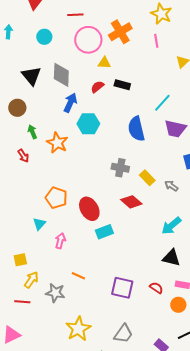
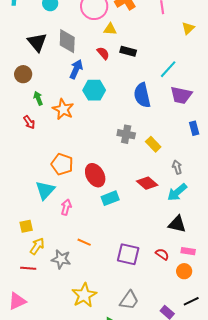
red semicircle: (97, 87) -> (103, 53), turned 88
gray arrow: (171, 186) -> (177, 167), moved, turned 40
red diamond: (131, 202) -> (147, 183), moved
cyan triangle: (39, 224) -> (45, 190), size x1.5

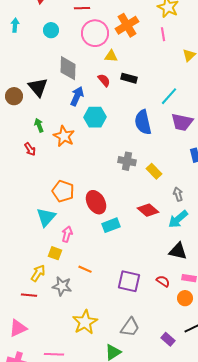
black triangle: (37, 42) -> (38, 87), moved
brown circle: (23, 74) -> (14, 96), moved
yellow square: (26, 226) -> (55, 253), moved, turned 32

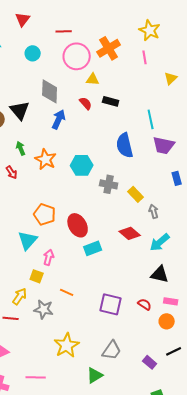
cyan line: (169, 96) -> (151, 119), turned -54
cyan hexagon: (95, 117) -> (82, 165), moved
gray arrow: (178, 194) -> (154, 211), moved

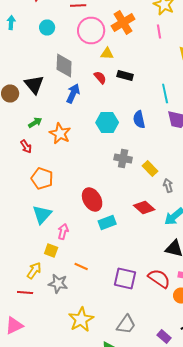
blue semicircle: (125, 145) -> (139, 120), size x0.7
green arrow: (21, 148) -> (35, 122), turned 80
cyan hexagon: (82, 165) -> (107, 122), moved
orange pentagon: (45, 214) -> (42, 178), moved
red semicircle: (145, 304) -> (159, 278), size x1.6

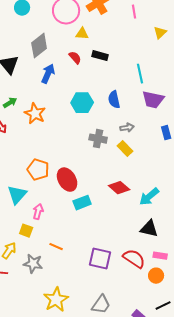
gray diamond: (64, 66) -> (39, 46), turned 50
orange pentagon: (42, 178) -> (38, 170), moved
gray arrow: (168, 186) -> (127, 128), moved, turned 96

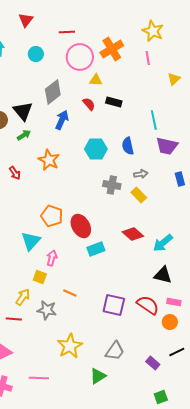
green arrow: (10, 103) -> (24, 135), moved

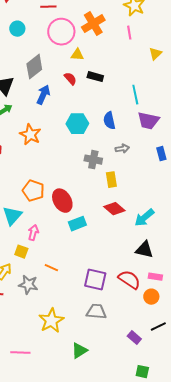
yellow rectangle: (139, 195) -> (111, 180), moved, turned 35
gray trapezoid: (115, 351) -> (96, 312), moved, turned -120
green square: (161, 397) -> (142, 372), turned 32

